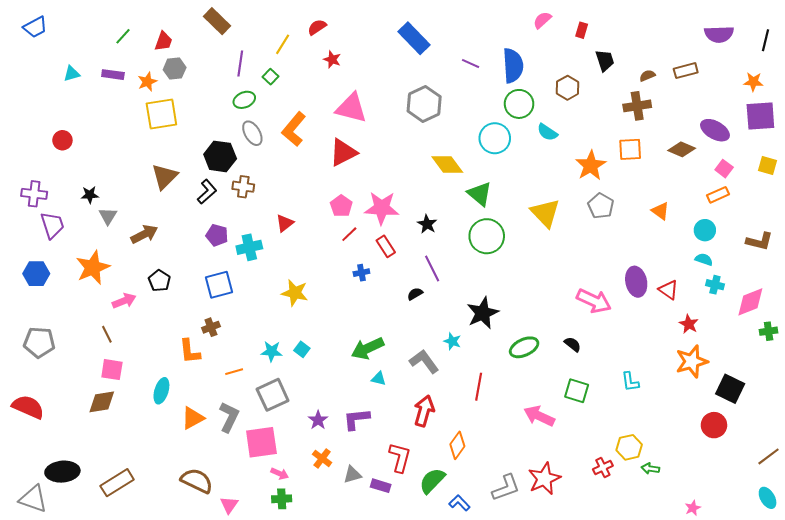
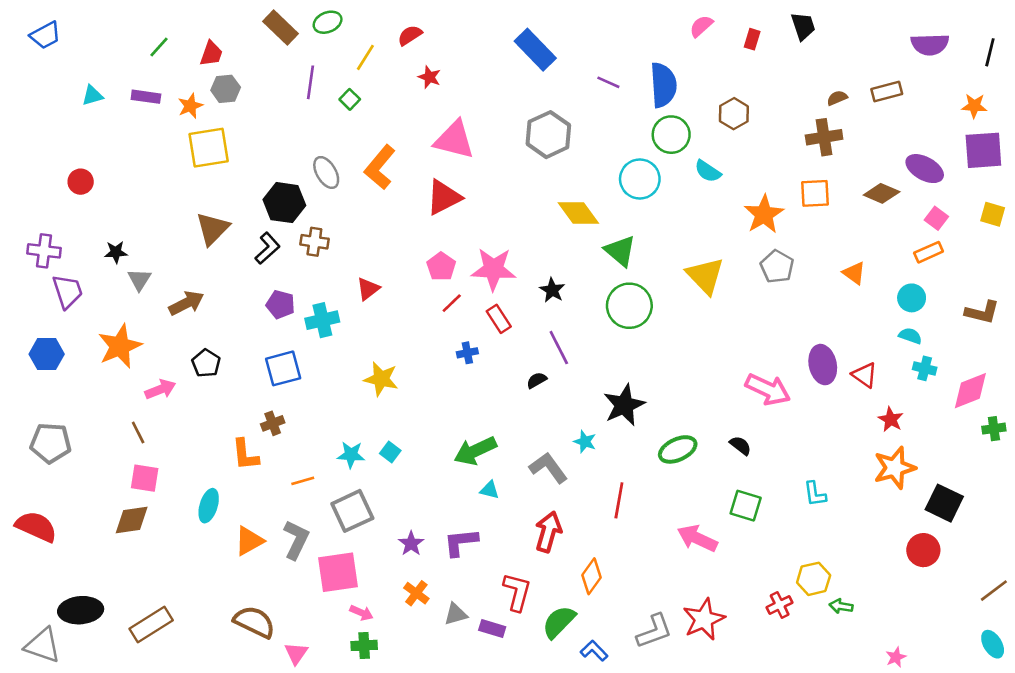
black trapezoid: (605, 60) -> (803, 26), moved
green ellipse: (244, 100) -> (328, 22), moved

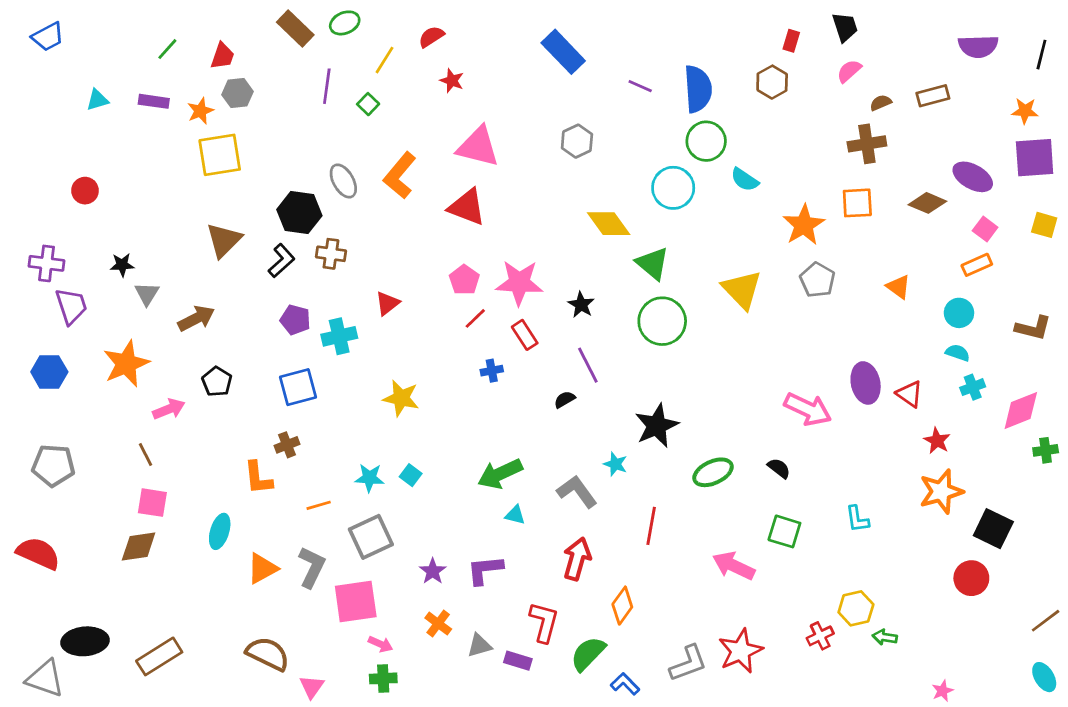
pink semicircle: (701, 26) -> (849, 71), moved
brown hexagon: (734, 114) -> (772, 82), moved
gray hexagon: (548, 135) -> (577, 141), size x0.7
red triangle: (444, 197) -> (467, 207), turned 48
cyan cross: (925, 368) -> (973, 387), turned -35

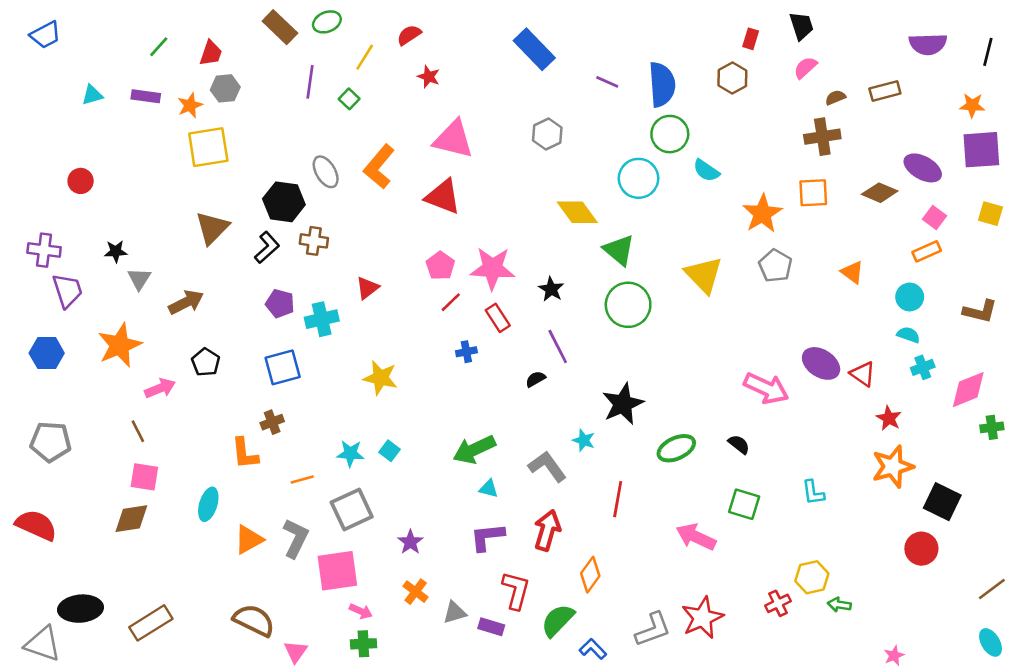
purple ellipse: (866, 383) -> (821, 363), turned -45
purple L-shape: (485, 570) -> (487, 537), moved

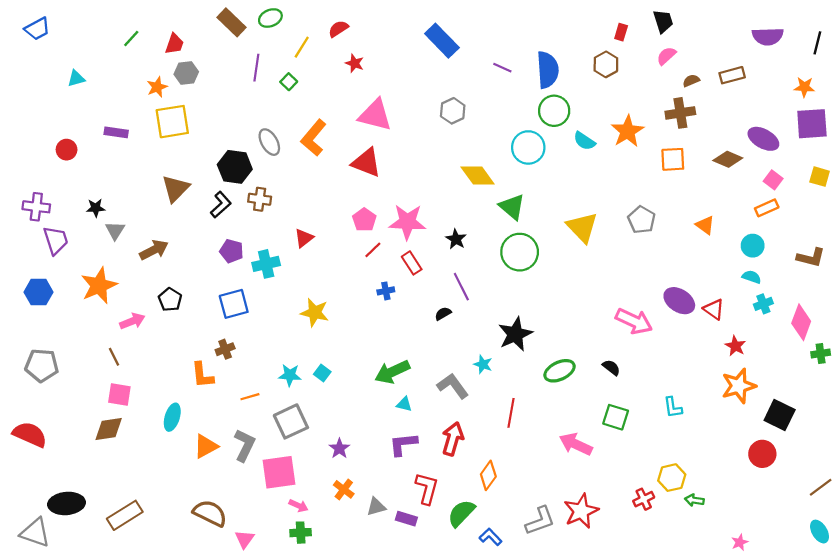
purple rectangle: (146, 96) -> (116, 132), moved
orange star: (762, 214) -> (627, 131), moved
pink diamond: (968, 390) -> (801, 322), turned -48

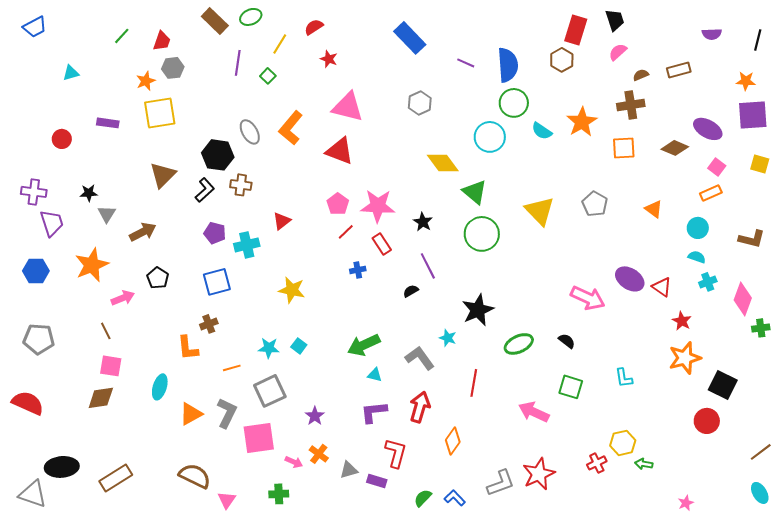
red rectangle: (621, 32) -> (576, 30), size x1.8
purple semicircle: (768, 36) -> (712, 34), size x0.7
pink arrow: (298, 506) -> (294, 462), moved
green semicircle: (461, 513) -> (423, 498), moved, size x0.7

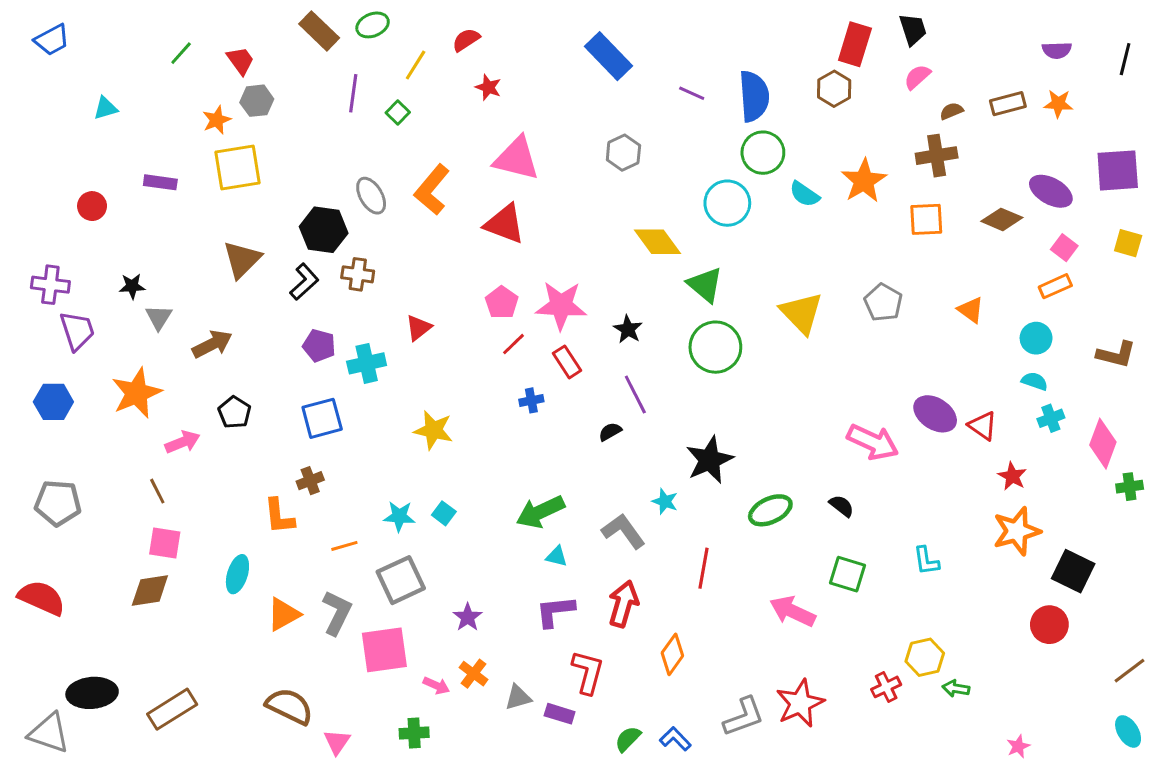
red trapezoid: (162, 41) -> (240, 61), turned -55
orange star: (746, 81) -> (1058, 104), moved

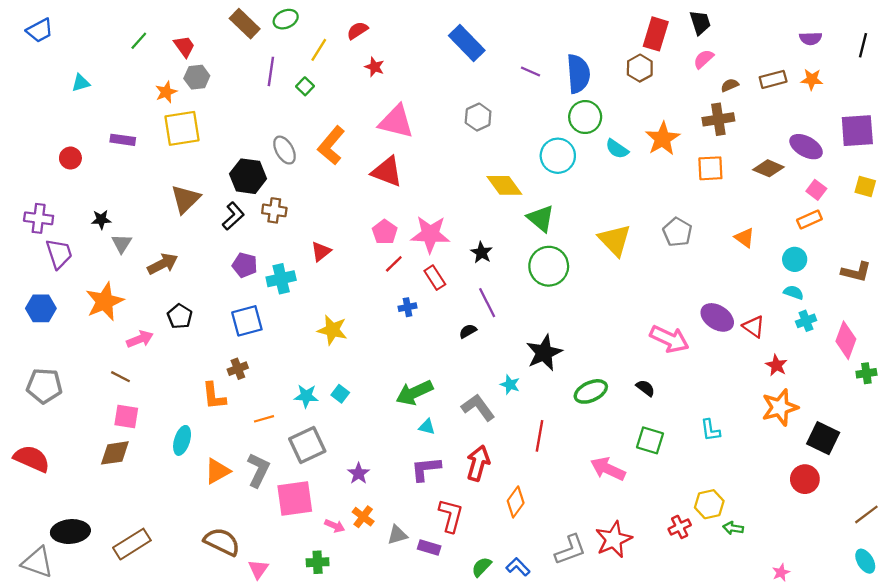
brown line: (157, 491) -> (121, 377), turned -36

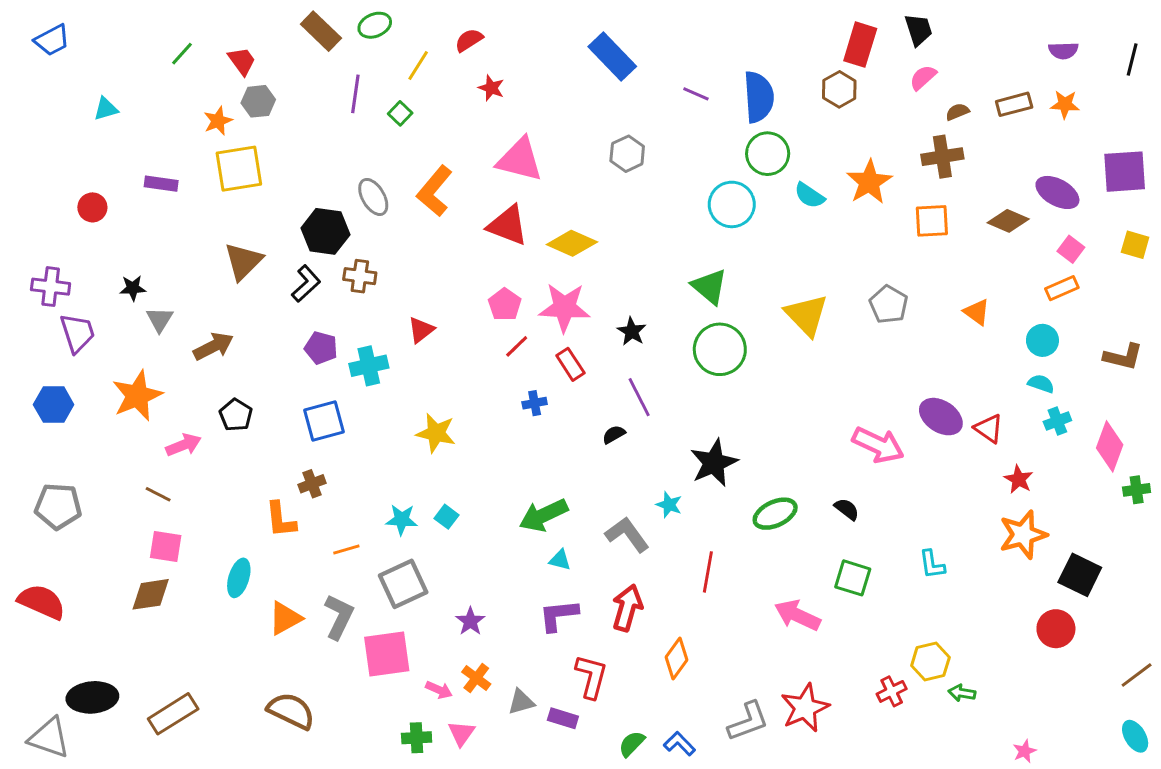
yellow diamond: (504, 185) -> (572, 243), moved, turned -30
pink triangle: (258, 569) -> (461, 733), moved

